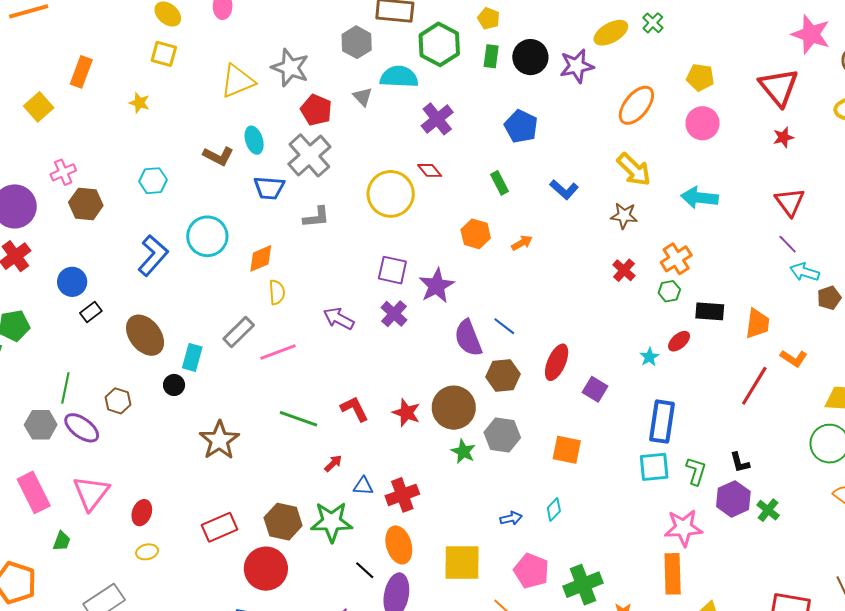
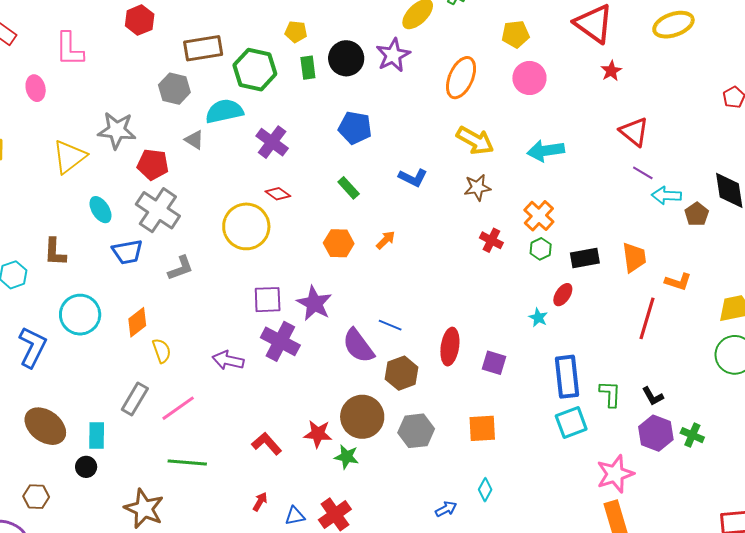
brown L-shape: (218, 156) -> (55, 252), moved, turned 80
purple cross: (394, 314) -> (280, 341), size x1.4
green line: (298, 419) -> (187, 463), moved
green star: (463, 451) -> (347, 457), moved
green L-shape: (696, 471) -> (610, 394), moved

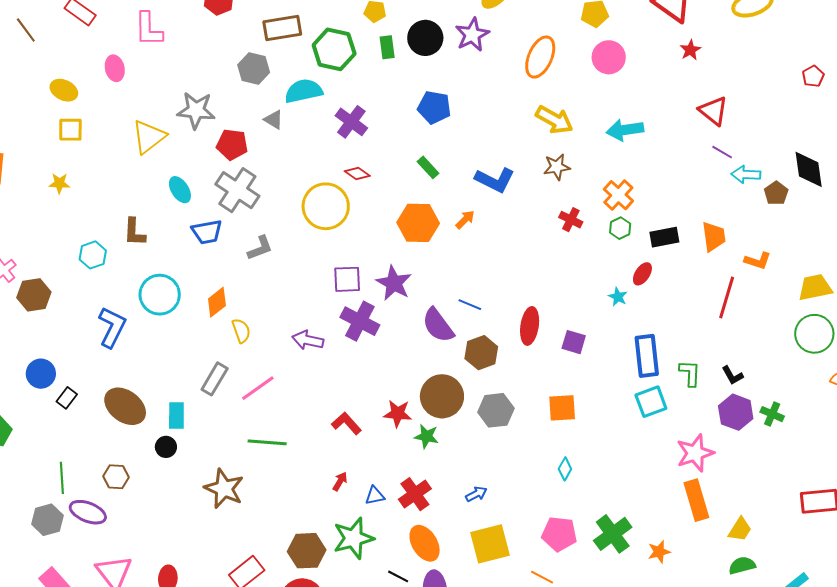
blue L-shape: (413, 178) -> (495, 180), moved, size x1.4
orange hexagon: (339, 243) -> (418, 223), size x1.4
blue arrow: (446, 509) -> (476, 494), moved

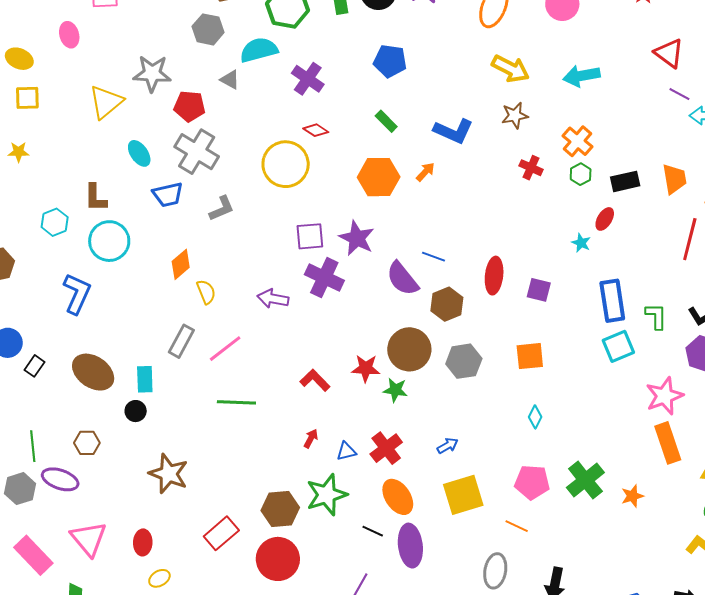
cyan circle: (160, 295) -> (109, 241), moved
brown star: (224, 489) -> (169, 474), moved

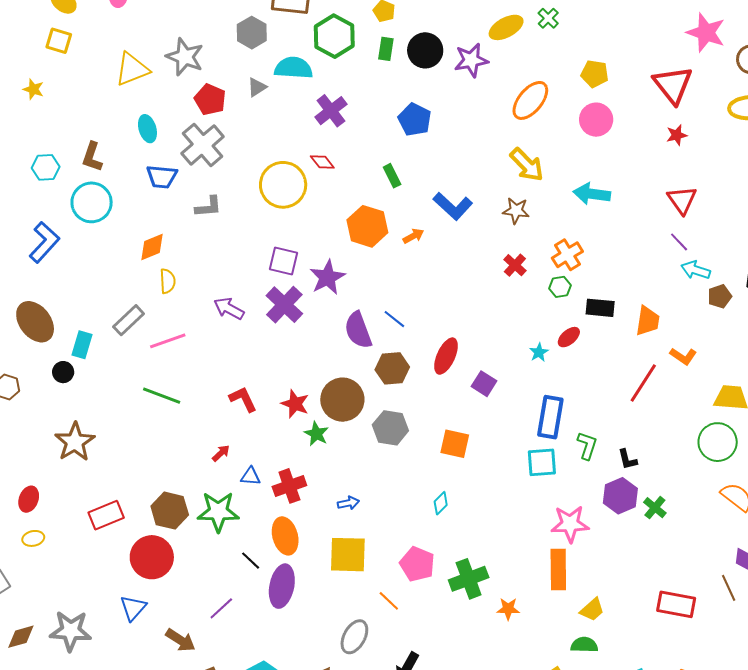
gray triangle: (230, 80) -> (257, 87), turned 40

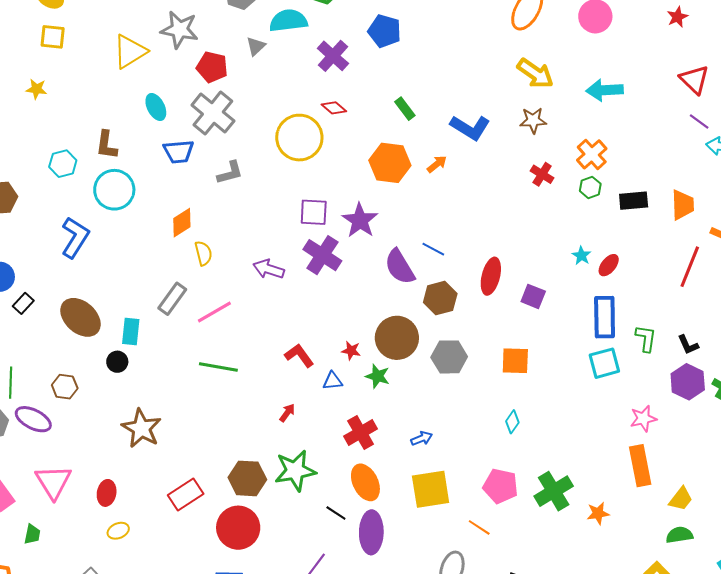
blue pentagon: (415, 120) -> (385, 31), moved
red ellipse: (569, 337) -> (609, 265), moved
red star: (295, 404) -> (351, 351), size x0.7
blue triangle: (250, 476) -> (333, 381), moved
pink star: (570, 524) -> (643, 419), size x0.7

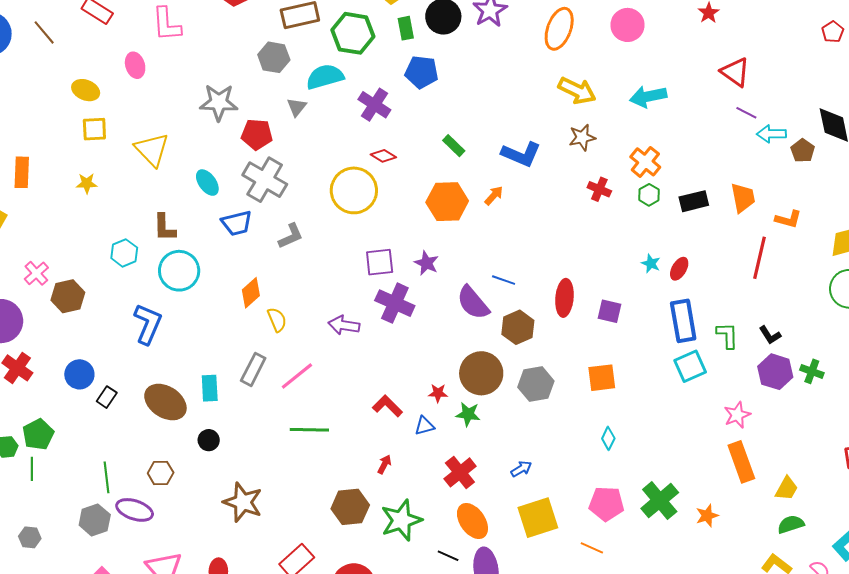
yellow triangle: (130, 51) -> (152, 150), moved, turned -33
purple star: (360, 220) -> (426, 263), size x0.7
cyan rectangle: (131, 331) -> (210, 388), moved
brown hexagon: (247, 478) -> (350, 507), moved

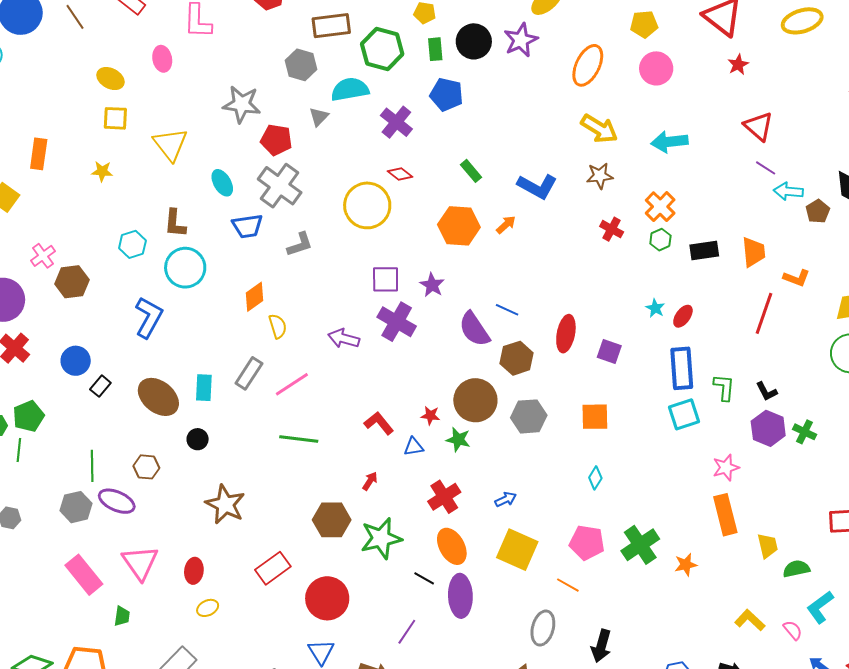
yellow trapezoid: (787, 489) -> (768, 546), turned -48
yellow square: (538, 518) -> (517, 550), turned 36
green semicircle: (791, 524) -> (796, 569), moved

